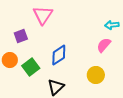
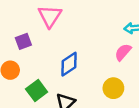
green square: (31, 67) -> (37, 91), moved

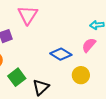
blue diamond: (69, 64) -> (61, 54), moved, turned 65

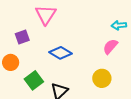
blue diamond: (61, 54) -> (60, 53), moved

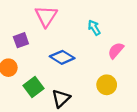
cyan arrow: (119, 25) -> (94, 28), moved, turned 64

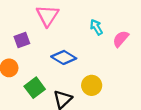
pink semicircle: (116, 50) -> (121, 39), moved
yellow circle: (107, 85) -> (92, 85), moved

